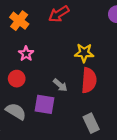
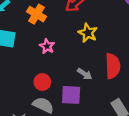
yellow star: (84, 53) -> (88, 33), moved, turned 30
red circle: (17, 79) -> (42, 82), moved

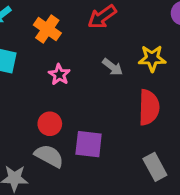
yellow star: (88, 33) -> (152, 58), moved, turned -30
gray arrow: (85, 74) -> (113, 67), moved

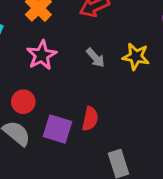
pink star: (59, 75) -> (42, 55), size x1.4
red semicircle: (149, 107) -> (90, 119), moved, size x0.7

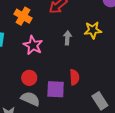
gray arrow: (95, 58) -> (67, 38), turned -120

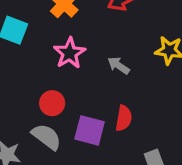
gray arrow: (67, 38) -> (119, 65), moved, turned -72

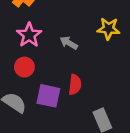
red circle: (52, 103) -> (24, 67), moved

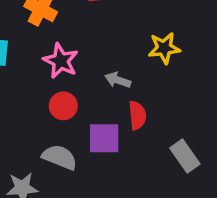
yellow star: (108, 29) -> (164, 48), moved
gray arrow: (69, 43) -> (118, 80), moved

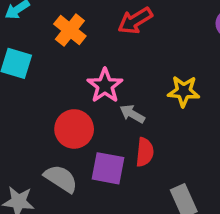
pink star: (61, 61) -> (105, 86), moved
red circle: (63, 106) -> (74, 129), size x1.4

